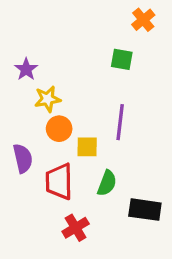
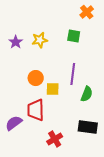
yellow star: (48, 99) -> (40, 40), moved
purple semicircle: (23, 158) -> (14, 123), moved, turned -114
green semicircle: (107, 183) -> (87, 94), moved
red cross: (76, 228) -> (55, 139), moved

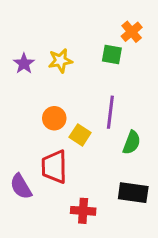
orange cross: (87, 12) -> (132, 32), moved
yellow square: (53, 89) -> (80, 135), turned 32
purple semicircle: (14, 123) -> (21, 187), turned -84
red cross: (55, 139) -> (83, 211), turned 35

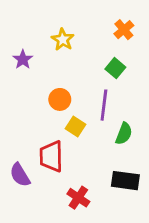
green square: (112, 55) -> (115, 68), moved, turned 30
yellow star: (60, 61) -> (63, 40), moved, turned -30
orange circle: (54, 118) -> (60, 99), moved
red cross: (83, 211) -> (78, 198), turned 30

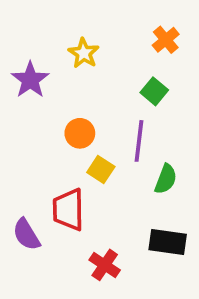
purple star: (23, 60) -> (30, 80), size x1.4

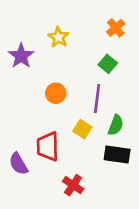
yellow square: (101, 170) -> (82, 129), moved
black rectangle: (168, 242) -> (117, 154), moved

